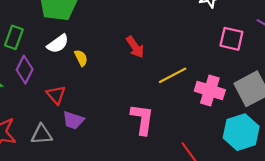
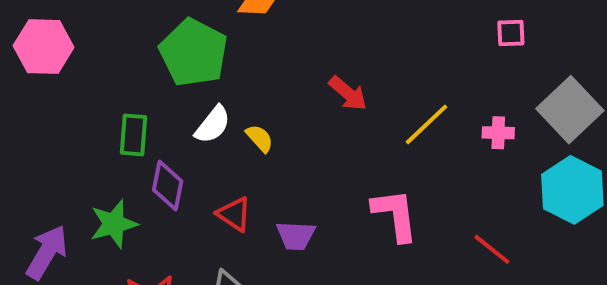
pink square: (231, 39) -> (511, 33), size x0.7
pink cross: (210, 90) -> (498, 133), size x0.6
purple trapezoid: (73, 120) -> (296, 236), moved

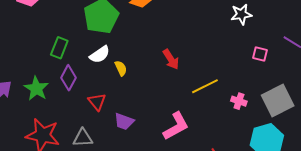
pink L-shape: (395, 215) -> (176, 126), turned 52
green star: (114, 224) -> (36, 89), turned 30

